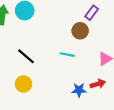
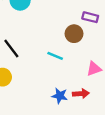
purple rectangle: (92, 13) -> (90, 17), turned 56

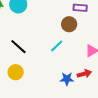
cyan line: (55, 56) -> (57, 46), turned -56

